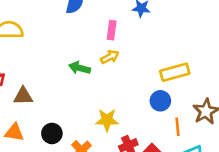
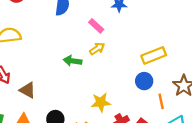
pink rectangle: (112, 30) -> (96, 26), turned -49
brown triangle: (23, 96) -> (27, 90), turned 36

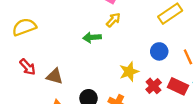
blue circle: (144, 81) -> (159, 51), moved

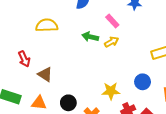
yellow semicircle: (24, 27) -> (47, 25), moved
green arrow: (92, 37) -> (90, 37), moved

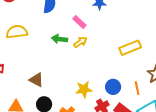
brown triangle: (45, 74) -> (36, 80), moved
blue circle: (143, 82) -> (113, 87), moved

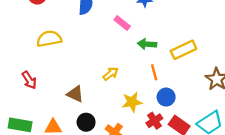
green arrow: (59, 39) -> (147, 44), moved
yellow arrow: (80, 42) -> (111, 74), moved
orange line: (137, 88) -> (154, 72), moved

